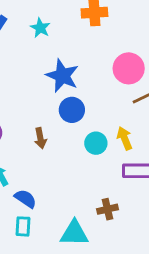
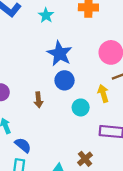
yellow arrow: (125, 138) -> (103, 94), moved
brown cross: (107, 209) -> (85, 159), turned -32

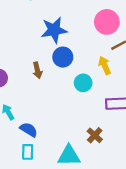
blue star: (60, 54) -> (54, 30), turned -30
brown arrow: (38, 100) -> (37, 70), moved

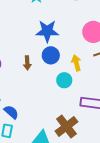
yellow arrow: (105, 65) -> (76, 63), moved
brown cross: (95, 135) -> (66, 126), size x1.6

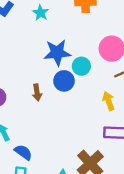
yellow arrow: (76, 63) -> (109, 101), moved
cyan circle: (64, 80) -> (81, 66), moved

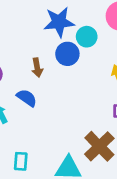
blue semicircle: (23, 152) -> (27, 98), moved

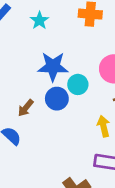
brown arrow: (37, 68) -> (26, 108), turned 42

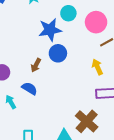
cyan circle: (78, 84) -> (68, 13), moved

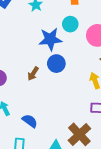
blue semicircle: (30, 88) -> (30, 121), moved

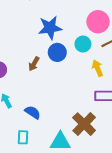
cyan circle: (70, 24) -> (83, 44), moved

